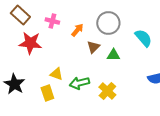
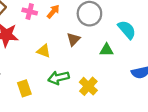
orange arrow: (77, 30) -> (53, 12), moved
green triangle: (113, 55) -> (107, 50), moved
yellow triangle: (56, 74) -> (44, 51), moved

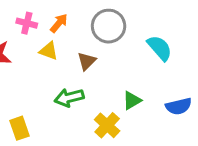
green triangle: (107, 50) -> (132, 100), moved, turned -32
yellow triangle: (44, 51) -> (49, 51), moved
green arrow: (59, 78) -> (69, 98), moved

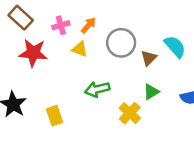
pink cross: (27, 23) -> (61, 25), turned -30
gray circle: (109, 26) -> (121, 43), moved
brown triangle: (87, 61) -> (149, 58), moved

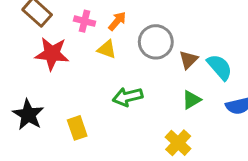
pink cross: (61, 25) -> (85, 21), turned 30
cyan semicircle: (175, 47) -> (220, 67), moved
yellow cross: (130, 113) -> (178, 143), moved

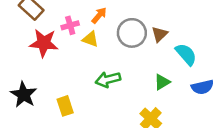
pink cross: (85, 21) -> (70, 25), moved, turned -30
brown triangle: (188, 60) -> (160, 34), moved

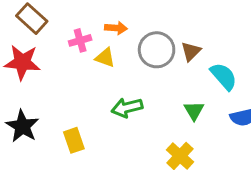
orange arrow: (99, 15) -> (116, 28), turned 54
red star: (44, 43) -> (22, 62), moved
green triangle: (162, 82) -> (194, 111), turned -30

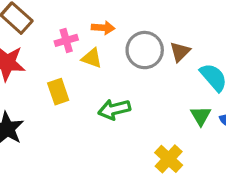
green triangle: (194, 111) -> (201, 116), moved
yellow rectangle: (74, 140) -> (58, 92), moved

